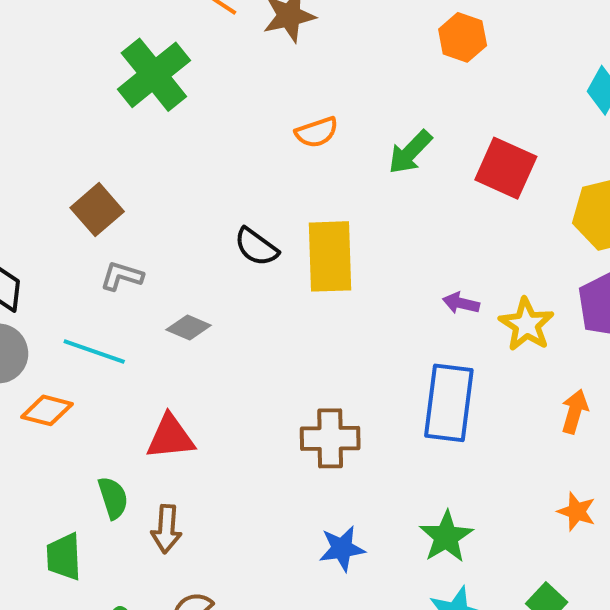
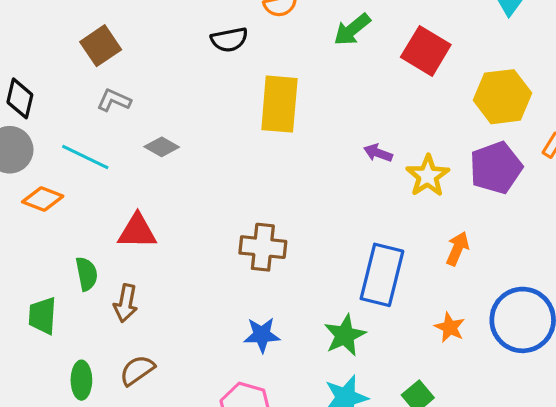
black semicircle: (256, 247) -> (229, 40), moved, turned -54
blue rectangle: (449, 403) -> (382, 275), moved

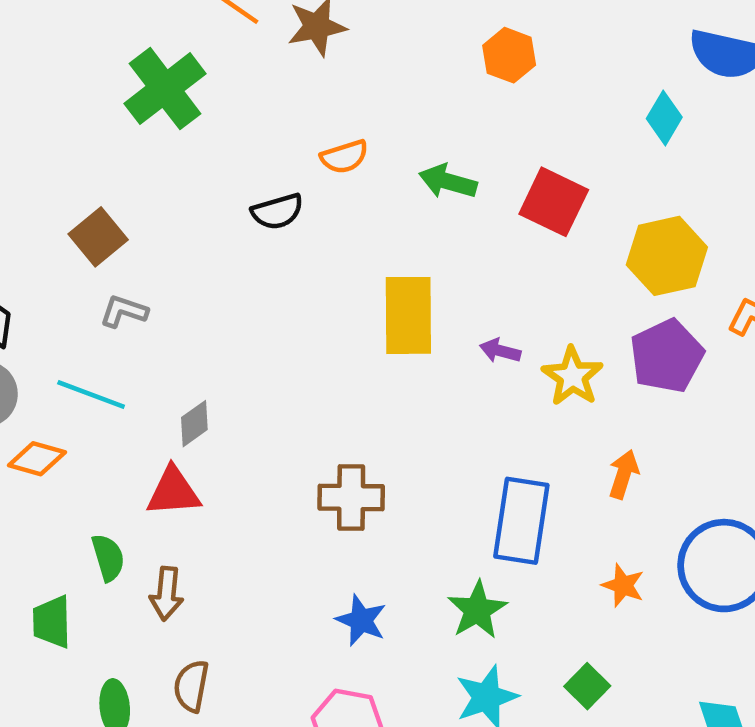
green arrow: (352, 30) -> (448, 181), turned 60
yellow rectangle: (279, 104) -> (408, 315), moved
gray diamond: (162, 147) -> (194, 424), moved, turned -60
blue star: (262, 335) -> (361, 620), turned 30
brown semicircle: (137, 370) -> (191, 686), turned -39

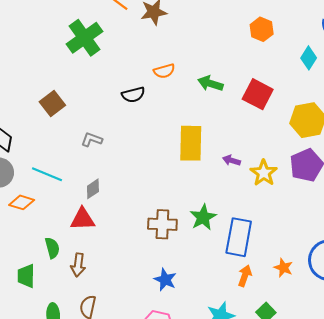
orange hexagon: (509, 55) -> (262, 29), moved
gray L-shape: (124, 311) -> (92, 140), moved
orange arrow: (624, 474) -> (245, 276), moved
green star: (477, 610) -> (203, 217), moved

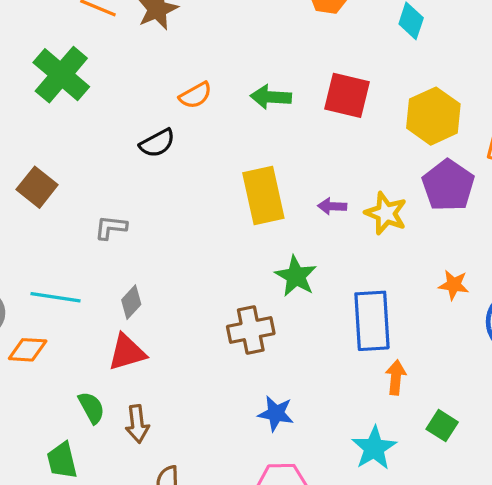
green star: (203, 217) -> (296, 276), moved
orange star: (283, 268) -> (454, 285), moved

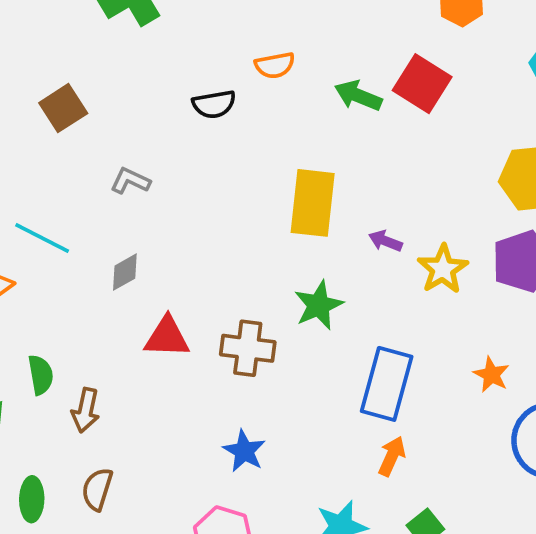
red square: (347, 95) -> (422, 84), moved
red triangle: (127, 352) -> (167, 337), moved

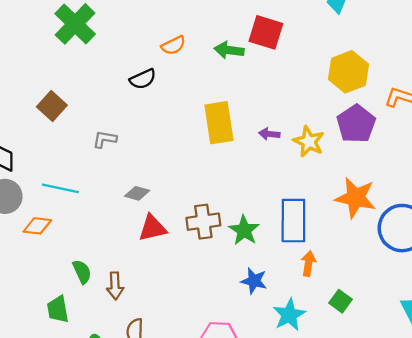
gray diamond: (125, 272) -> (137, 193), moved, turned 60
green star: (319, 305) -> (244, 230), moved
orange star: (491, 375) -> (356, 198), size x1.8
blue star: (244, 451) -> (254, 281), moved

